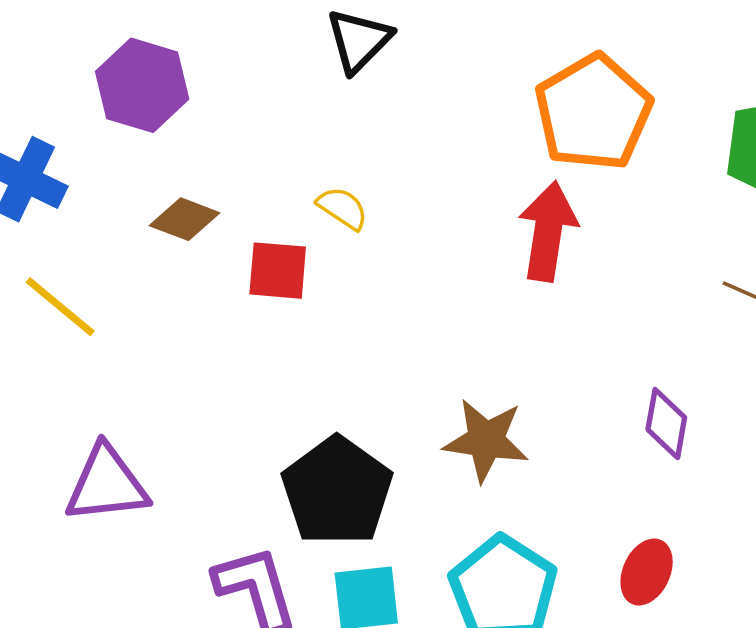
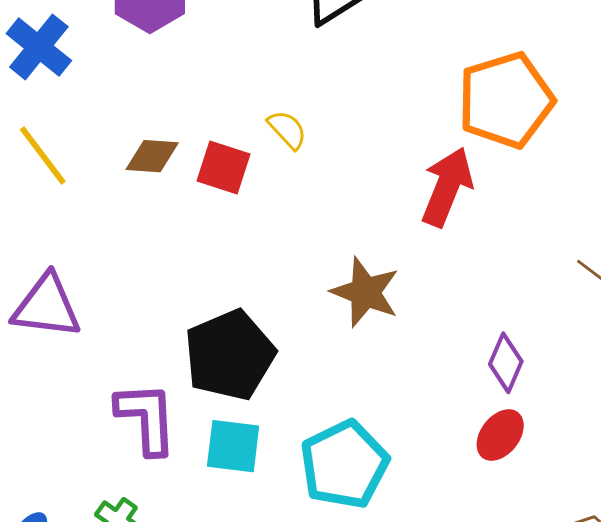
brown diamond: (185, 219) -> (152, 156), moved, turned -30
brown star: (486, 440) -> (365, 292), moved
red ellipse: (647, 572) -> (500, 435), moved

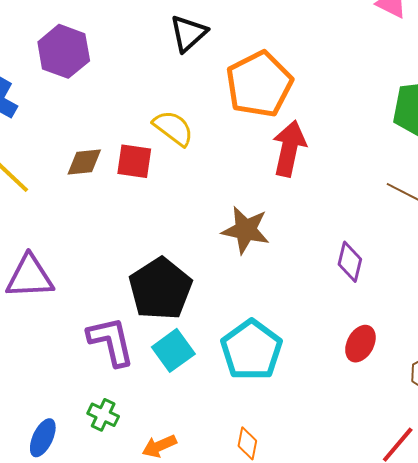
orange pentagon: (506, 100) -> (259, 84), moved
yellow semicircle: (287, 130) -> (173, 128), size x1.4
red ellipse: (500, 435) -> (360, 344), moved
cyan square: (233, 446) -> (173, 350), turned -33

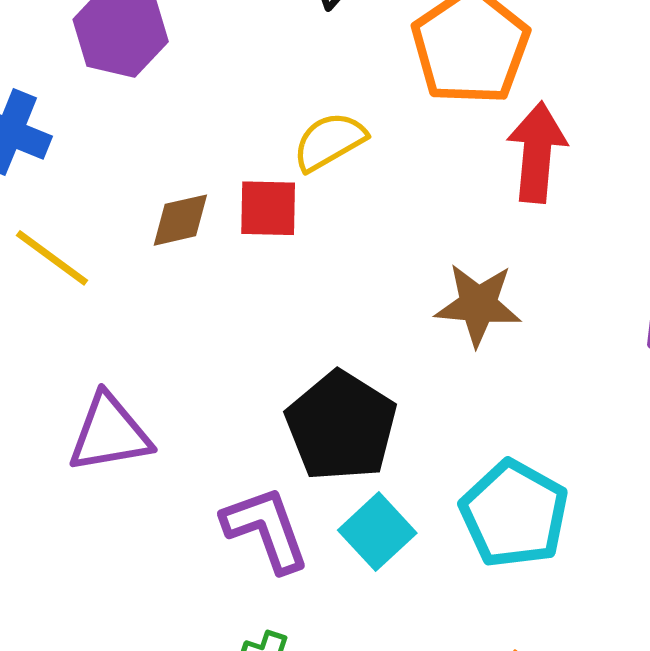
yellow semicircle: (173, 128) -> (329, 141), turned -60

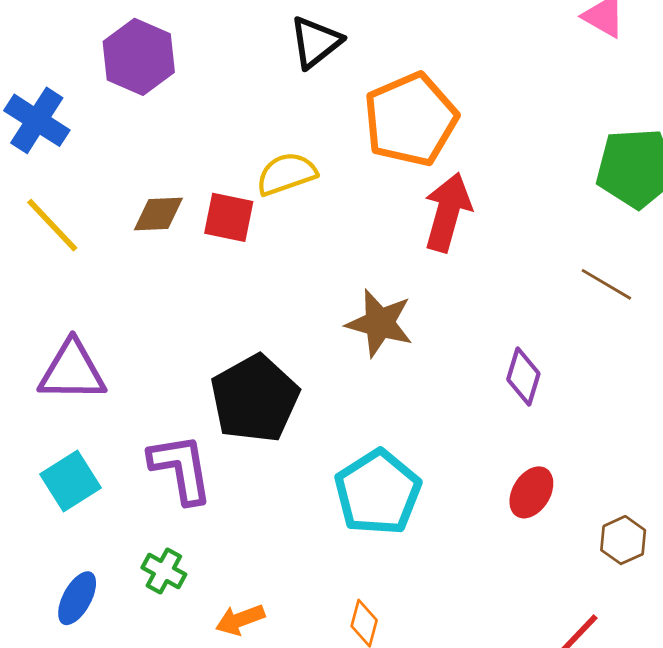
cyan square: (377, 532) -> (70, 481), moved

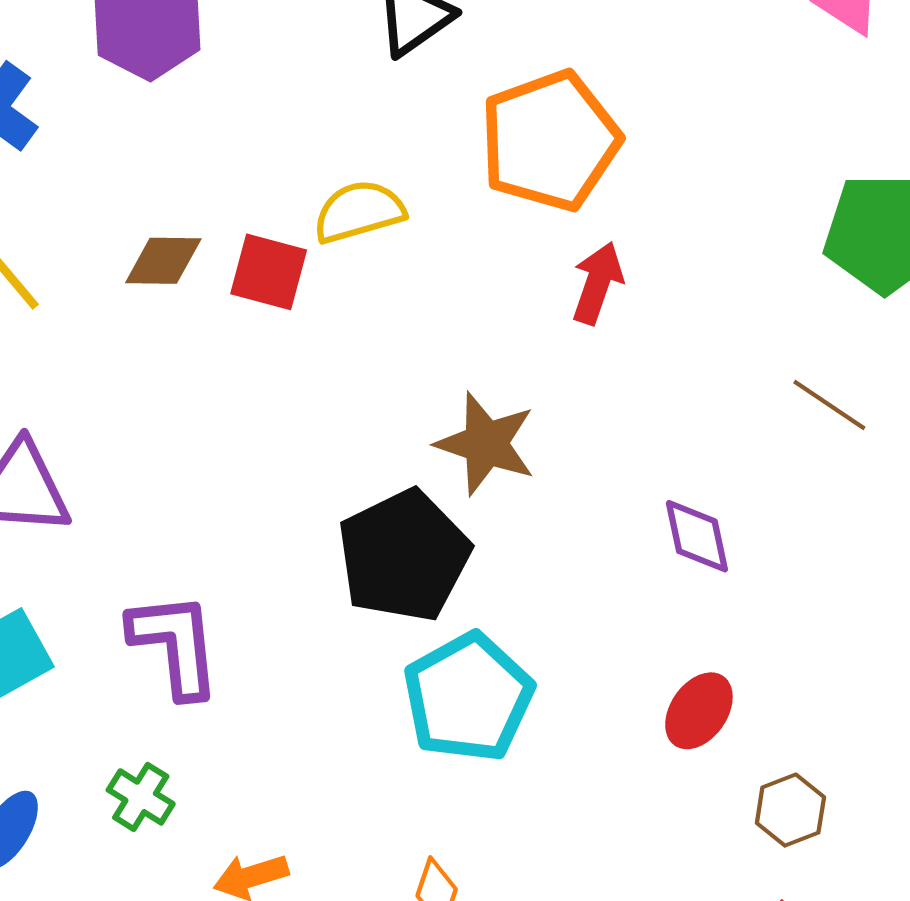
red arrow: (448, 212) -> (597, 283), size x0.7
purple diamond: (523, 377) -> (697, 536), turned -32
black pentagon: (255, 399) -> (404, 556), moved
brown hexagon: (623, 540) -> (790, 810), moved

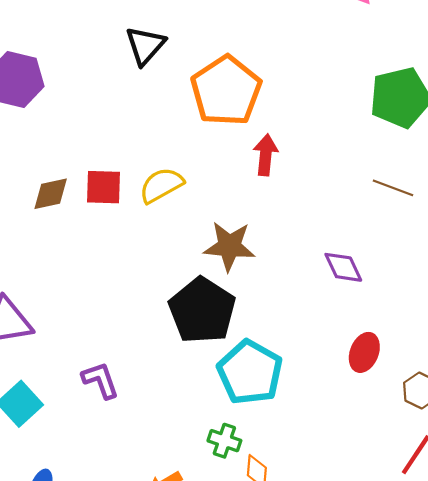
yellow semicircle: (359, 212) -> (161, 185), moved
purple L-shape: (175, 645) -> (100, 380), size x0.7
green cross: (141, 797) -> (224, 441), moved

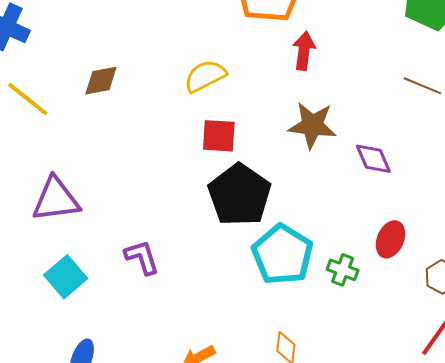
red square: (103, 187) -> (219, 136), moved
brown star: (229, 246) -> (312, 125), moved
green cross: (224, 441) -> (343, 270), moved

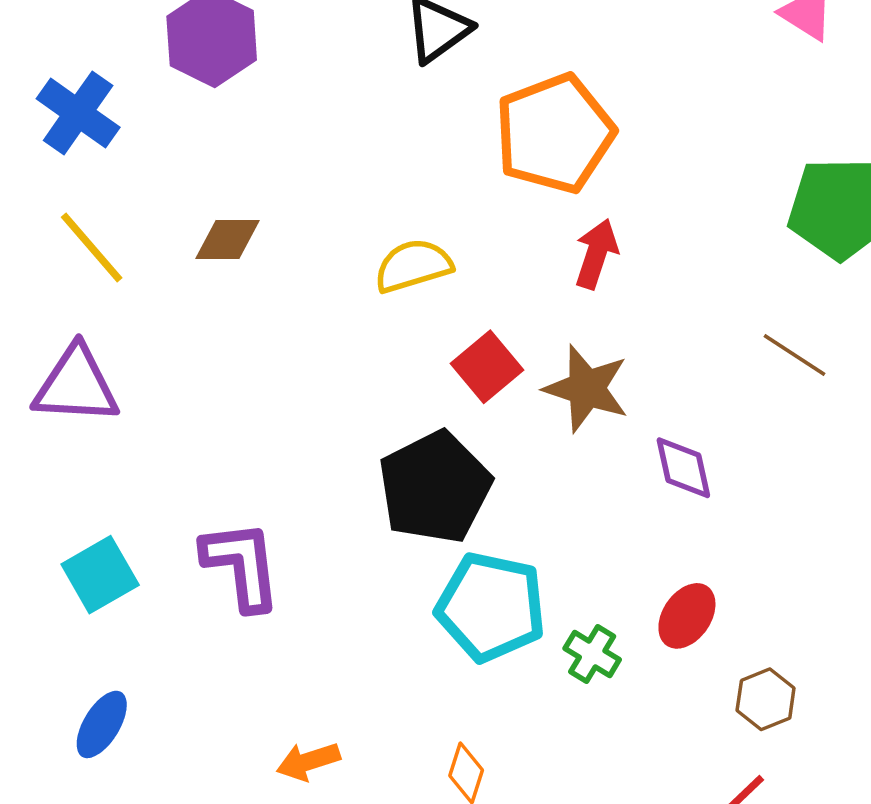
red square: (219, 136) -> (487, 367), moved, turned 36
purple triangle: (56, 199) -> (76, 385), moved
cyan pentagon: (282, 254) -> (491, 607), turned -30
purple L-shape: (142, 257) -> (241, 565), size x1.4

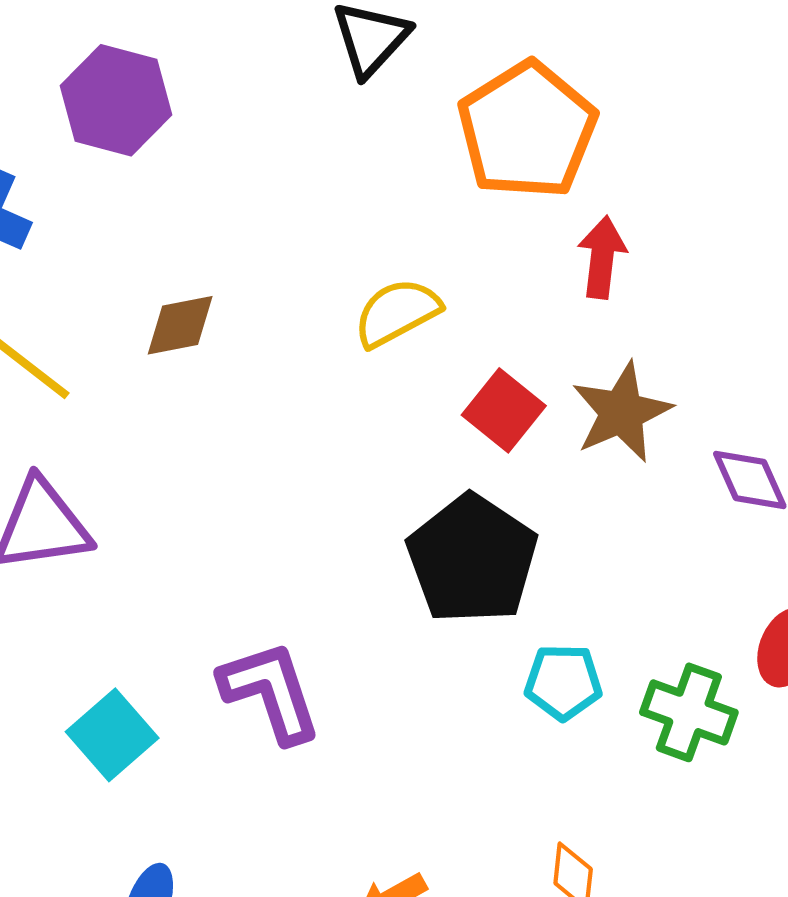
brown star: (586, 388) -> (622, 412), turned -30
cyan pentagon: (491, 607) -> (563, 682), size x0.6
green cross: (592, 654) -> (689, 712), size x1.4

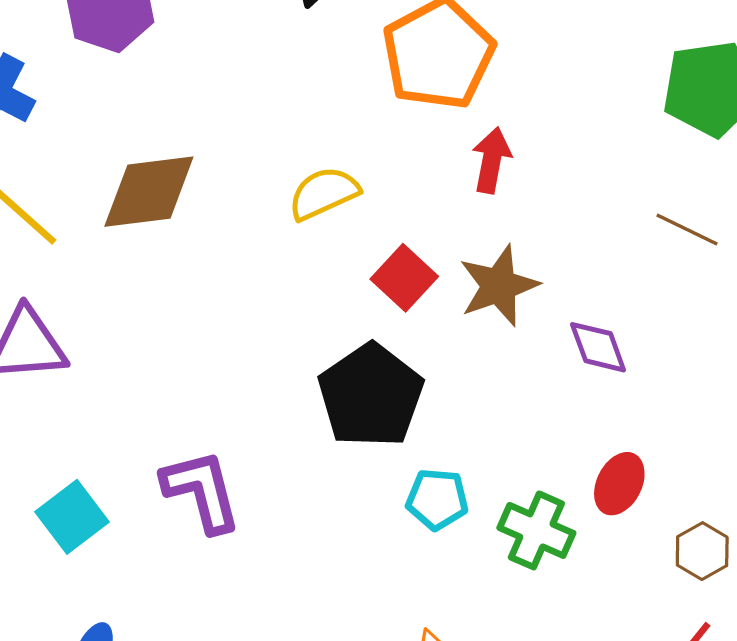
brown diamond: (180, 325) -> (149, 192), size x1.6

